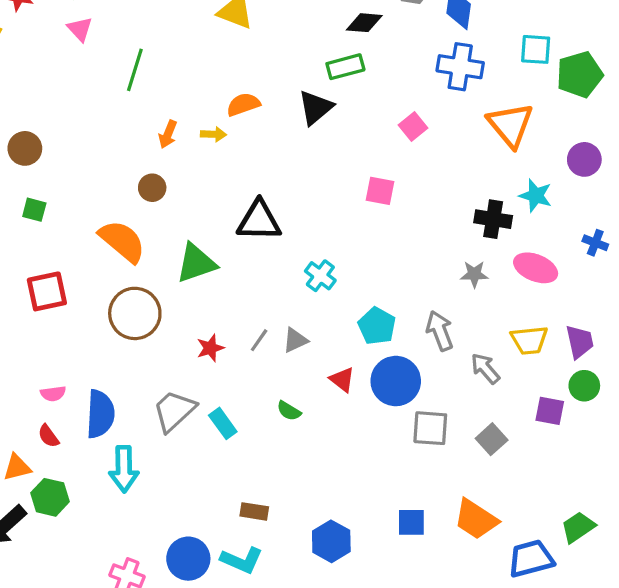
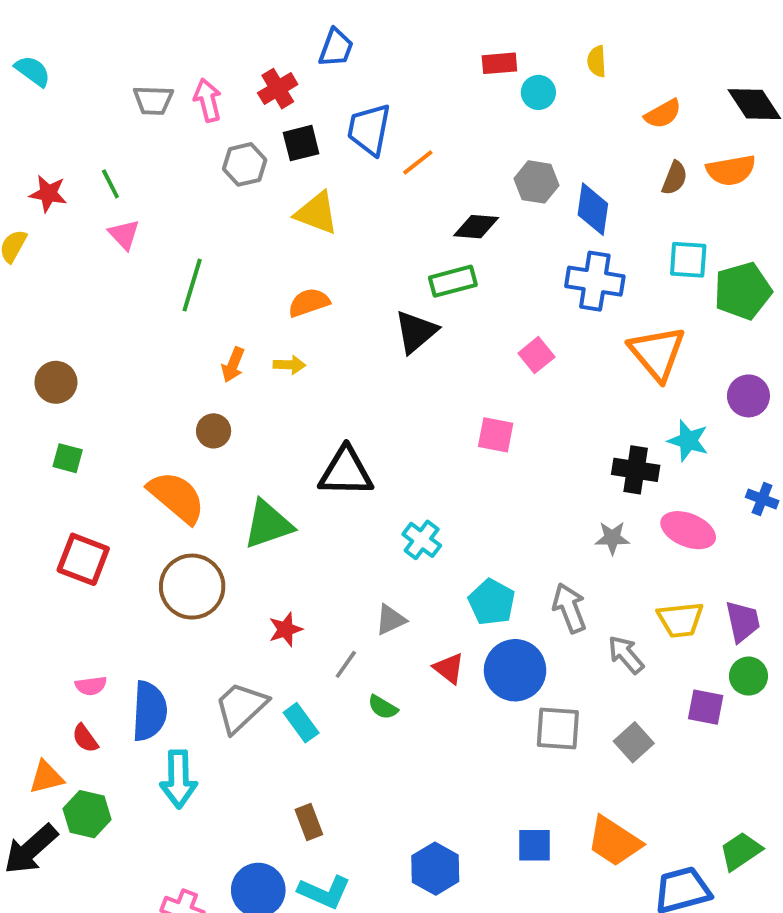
orange semicircle: (243, 104) -> (309, 303), moved
red square: (47, 291) -> (83, 559), turned 33
gray line: (259, 340) -> (346, 664), moved
brown rectangle: (254, 511) -> (309, 822), moved, turned 60

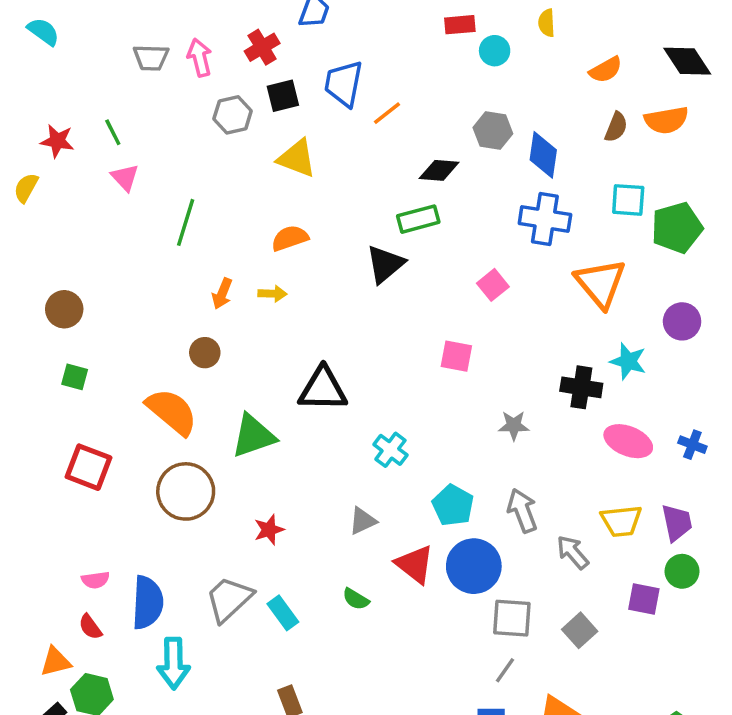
blue cross: (762, 499) -> (692, 445), moved
gray star: (612, 538) -> (514, 426), moved
gray line: (346, 664) -> (505, 670), moved
red triangle: (449, 668) -> (415, 564), size x1.4

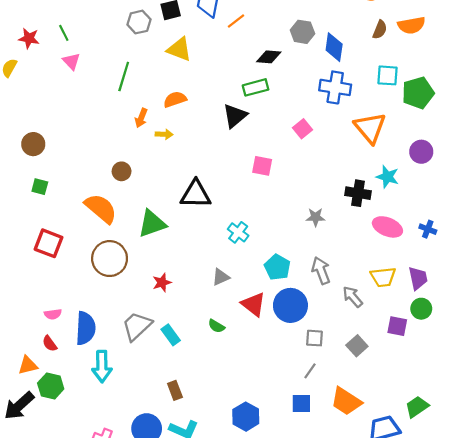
green line: (186, 222) -> (124, 77), moved
orange arrow: (222, 294) -> (141, 118), moved
pink square: (456, 356) -> (262, 166), moved
gray square: (512, 618) -> (314, 338), size x0.7

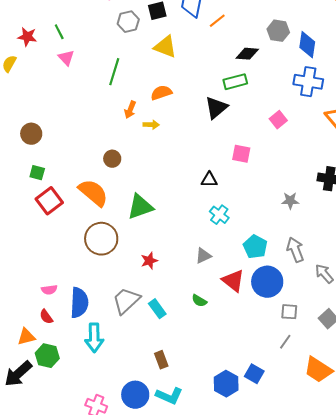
black triangle: (196, 194) -> (209, 180), moved, size x0.6
red square: (49, 243) -> (49, 201), moved, turned 32
blue square: (301, 403) -> (254, 374), moved, turned 30

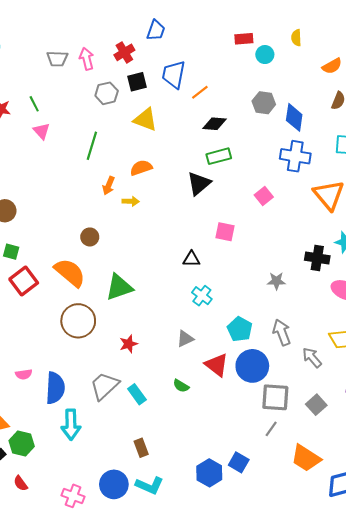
black diamond: (247, 54) -> (215, 124), moved
gray square: (289, 312) -> (275, 397), size x1.6
red semicircle: (46, 317) -> (21, 483), moved

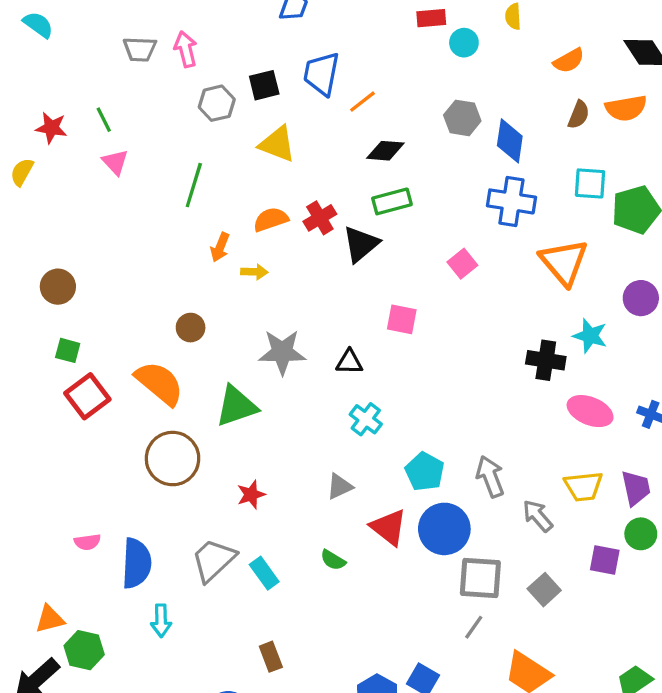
red cross: (124, 52) -> (320, 218), moved
gray star: (276, 281) -> (282, 352), moved, size x1.6
cyan arrow: (71, 425) -> (161, 621), size x0.7

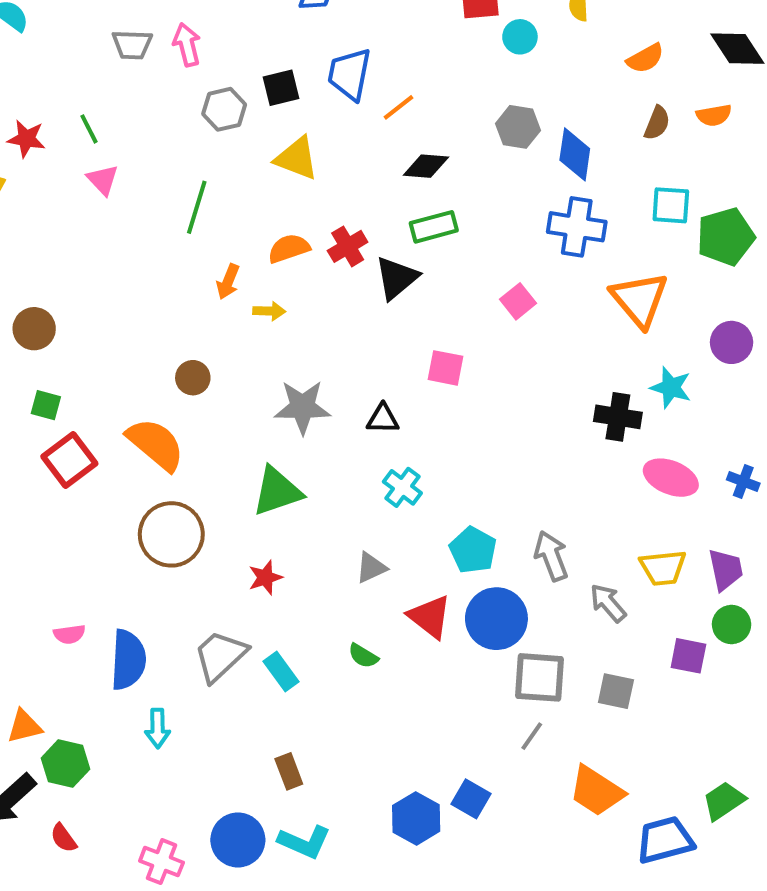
orange semicircle: (626, 108) -> (714, 115), size x0.7
green triangle: (236, 406) -> (277, 491), moved
gray square: (544, 590) -> (616, 691), turned -36

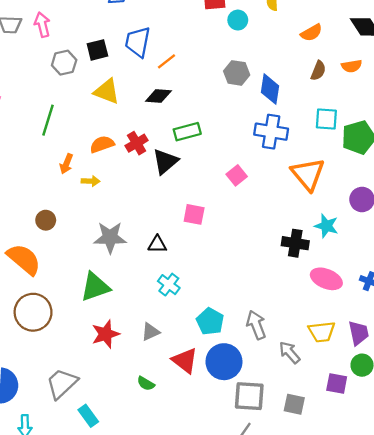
black diamond: (426, 166) -> (158, 96), moved
red star: (265, 577) -> (106, 334), moved, size x1.4
cyan rectangle: (281, 672) -> (88, 416), moved

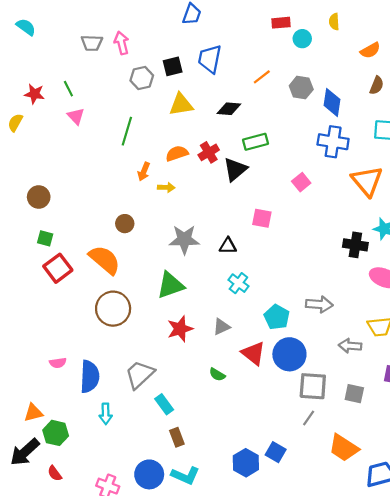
orange line: (166, 61) -> (262, 77), moved
yellow triangle: (107, 91) -> (181, 105), turned -30
gray arrow: (256, 325) -> (319, 304), moved, turned 115
gray arrow: (290, 352) -> (350, 346), turned -45

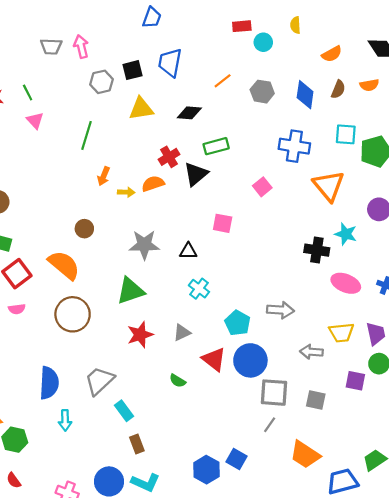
blue diamond: (332, 102) -> (305, 95), moved
orange semicircle: (177, 153) -> (153, 184), moved
pink semicircle: (58, 363) -> (17, 309), moved

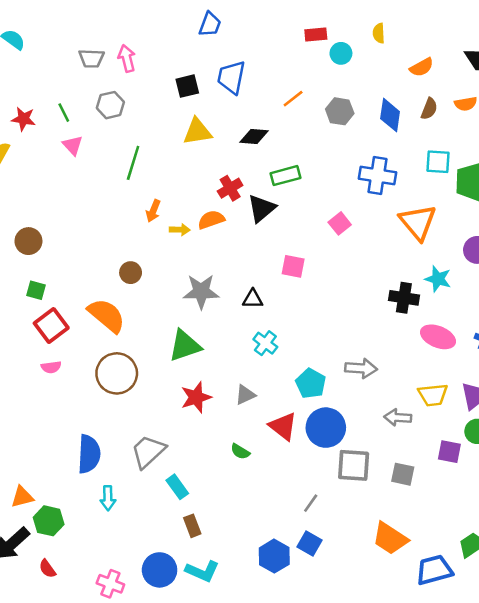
gray hexagon: (102, 82) -> (110, 105), moved
gray line: (270, 425) -> (311, 503), moved

